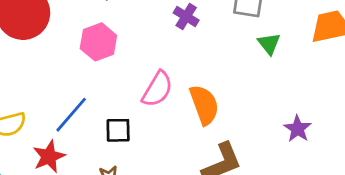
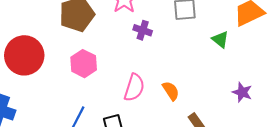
green triangle: (269, 44) -> (220, 39), moved
orange semicircle: (204, 105) -> (171, 91), size x0.7

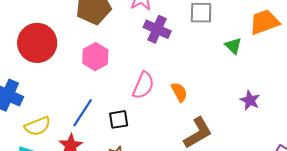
purple cross: (143, 30) -> (157, 29), size x1.4

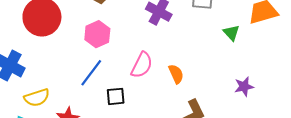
purple star: (250, 100) -> (244, 87), turned 30
blue line: (83, 113) -> (91, 73), moved

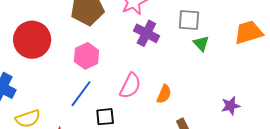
green triangle: (231, 33) -> (201, 43), moved
orange semicircle: (176, 74) -> (164, 94), turned 48

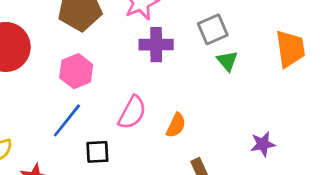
gray square: (189, 20) -> (213, 29), turned -30
orange trapezoid: (249, 32) -> (290, 49), turned 96
purple cross: (146, 33) -> (156, 45), turned -30

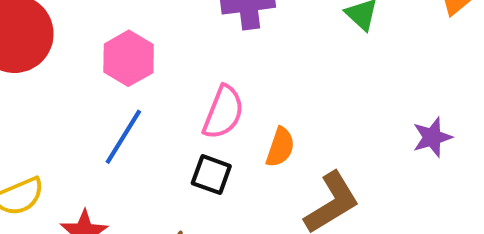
orange semicircle: (176, 125) -> (280, 147), moved
black square: (97, 152) -> (211, 175), moved, turned 30

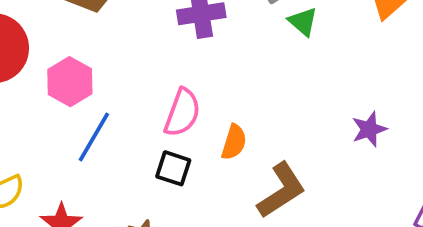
pink hexagon: (129, 58) -> (70, 82), moved

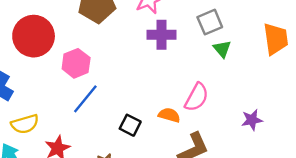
pink semicircle: (182, 113) -> (197, 97), moved
orange semicircle: (234, 142) -> (169, 115), turned -100

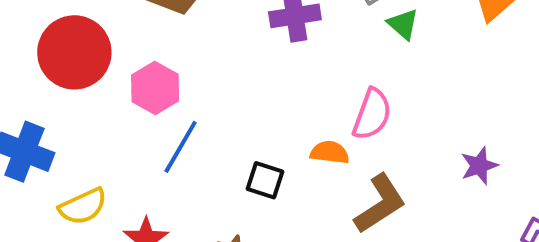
purple star: (252, 120) -> (479, 166), moved

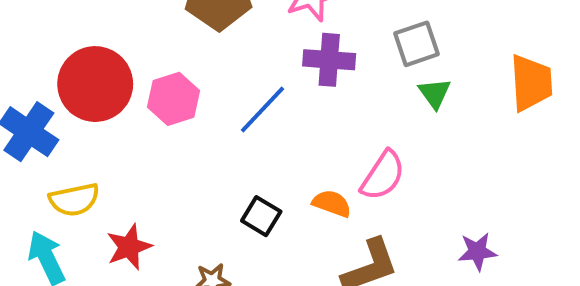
red circle: (74, 52) -> (95, 84), moved
blue line: (181, 147) -> (263, 109), moved

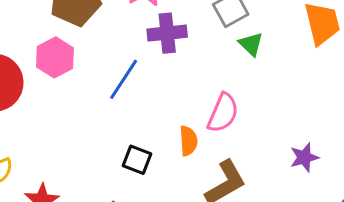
pink hexagon: (173, 99) -> (55, 57), moved
orange semicircle: (332, 203) -> (188, 141), turned 76

